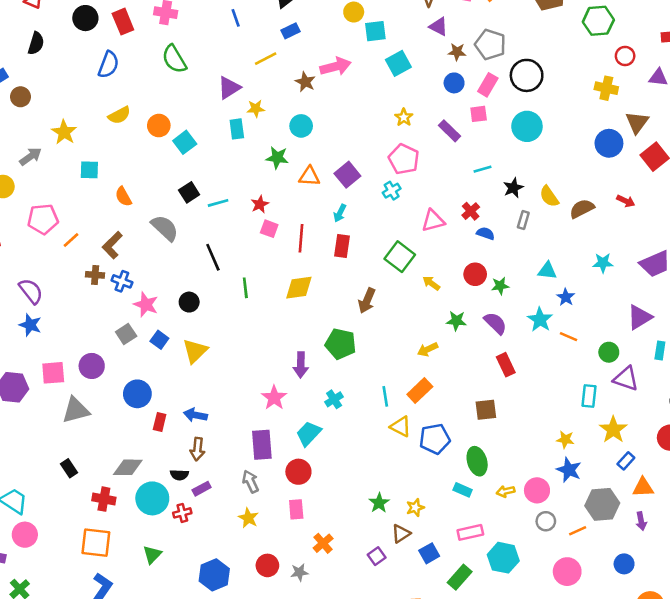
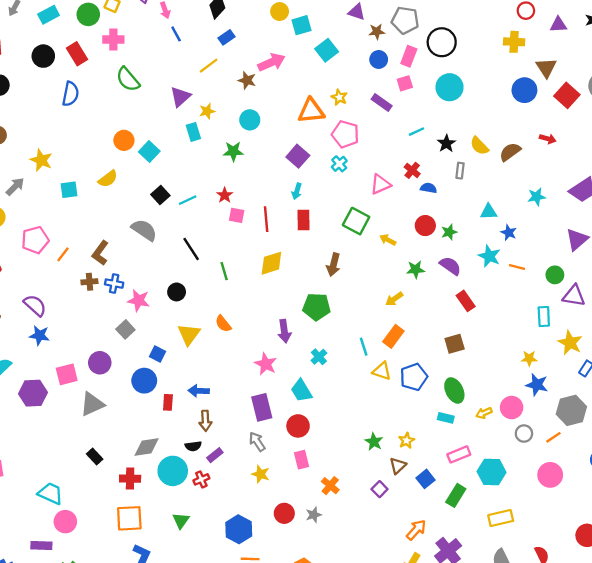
yellow semicircle: (119, 115) -> (108, 179), moved
orange triangle: (309, 176) -> (311, 111), moved, size x1.4
orange semicircle: (123, 197) -> (223, 324), moved
blue square: (159, 340) -> (158, 354), moved
cyan trapezoid: (309, 434) -> (301, 391), turned -65

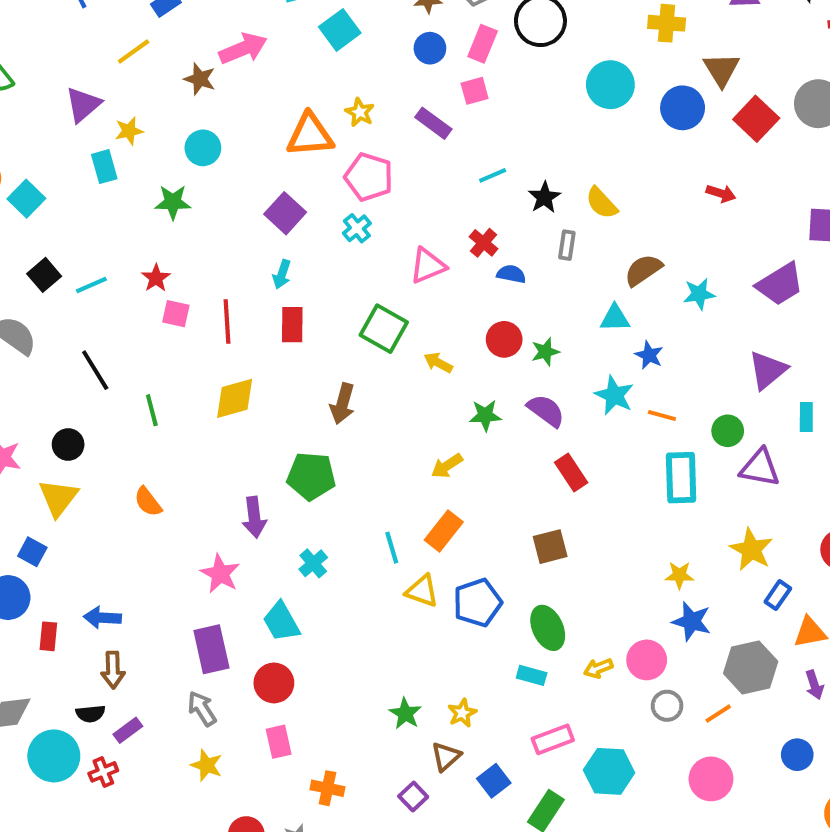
cyan circle: (450, 87) -> (610, 85), moved
brown semicircle: (510, 152) -> (643, 270), moved
cyan rectangle: (544, 317) -> (681, 478), moved, size x1.4
yellow triangle: (189, 334) -> (58, 498), moved
orange cross: (330, 486) -> (327, 788), turned -30

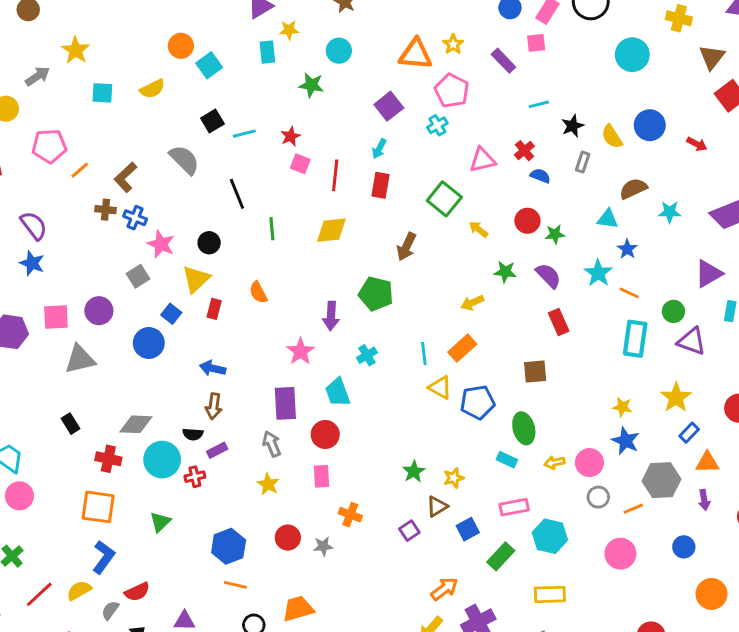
blue circle: (683, 108) -> (650, 125), moved
red rectangle: (48, 636) -> (214, 309), moved

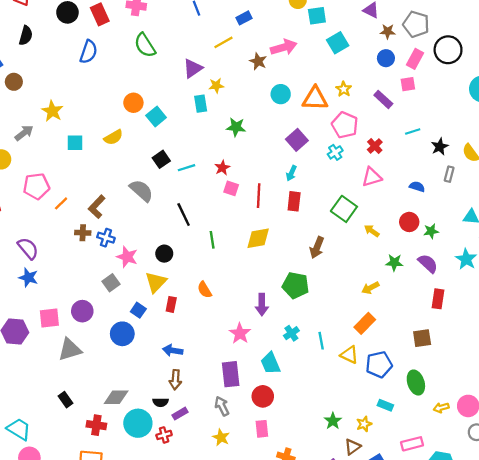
cyan circle: (339, 51) -> (281, 94), moved
red cross: (524, 151) -> (375, 146), moved
red rectangle: (559, 322) -> (438, 299), turned 36
cyan line: (424, 353) -> (321, 341), moved
cyan rectangle: (507, 460) -> (385, 405), moved

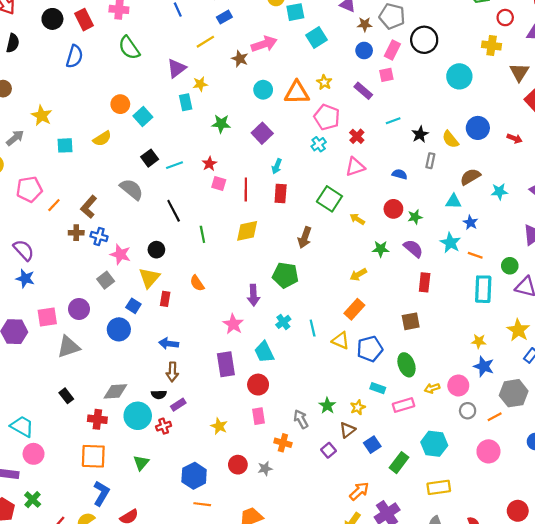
purple square: (297, 140) -> (262, 133), moved
gray arrow: (222, 406) -> (301, 419), moved
pink rectangle: (412, 444) -> (403, 405), moved

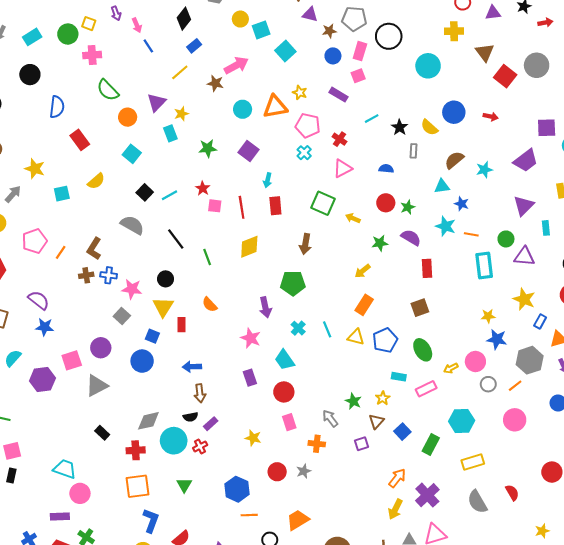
red rectangle: (84, 20) -> (80, 140), moved
orange circle: (120, 104) -> (128, 117), moved
purple rectangle: (226, 364) -> (250, 378), size x0.7
purple square: (329, 450) -> (362, 444), turned 32

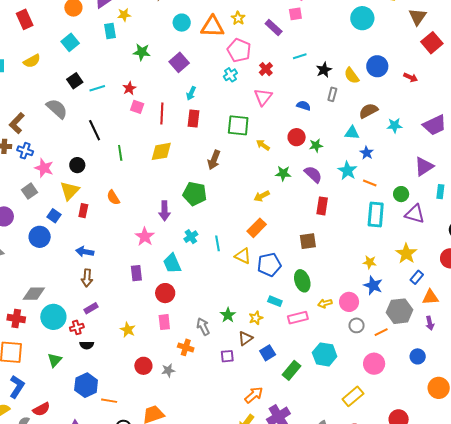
pink triangle: (343, 168) -> (263, 97), turned -36
green square: (323, 203) -> (238, 125), turned -30
black semicircle: (190, 417) -> (87, 345), moved
yellow rectangle: (473, 462) -> (353, 396), moved, turned -35
blue hexagon: (237, 489) -> (86, 385), moved

